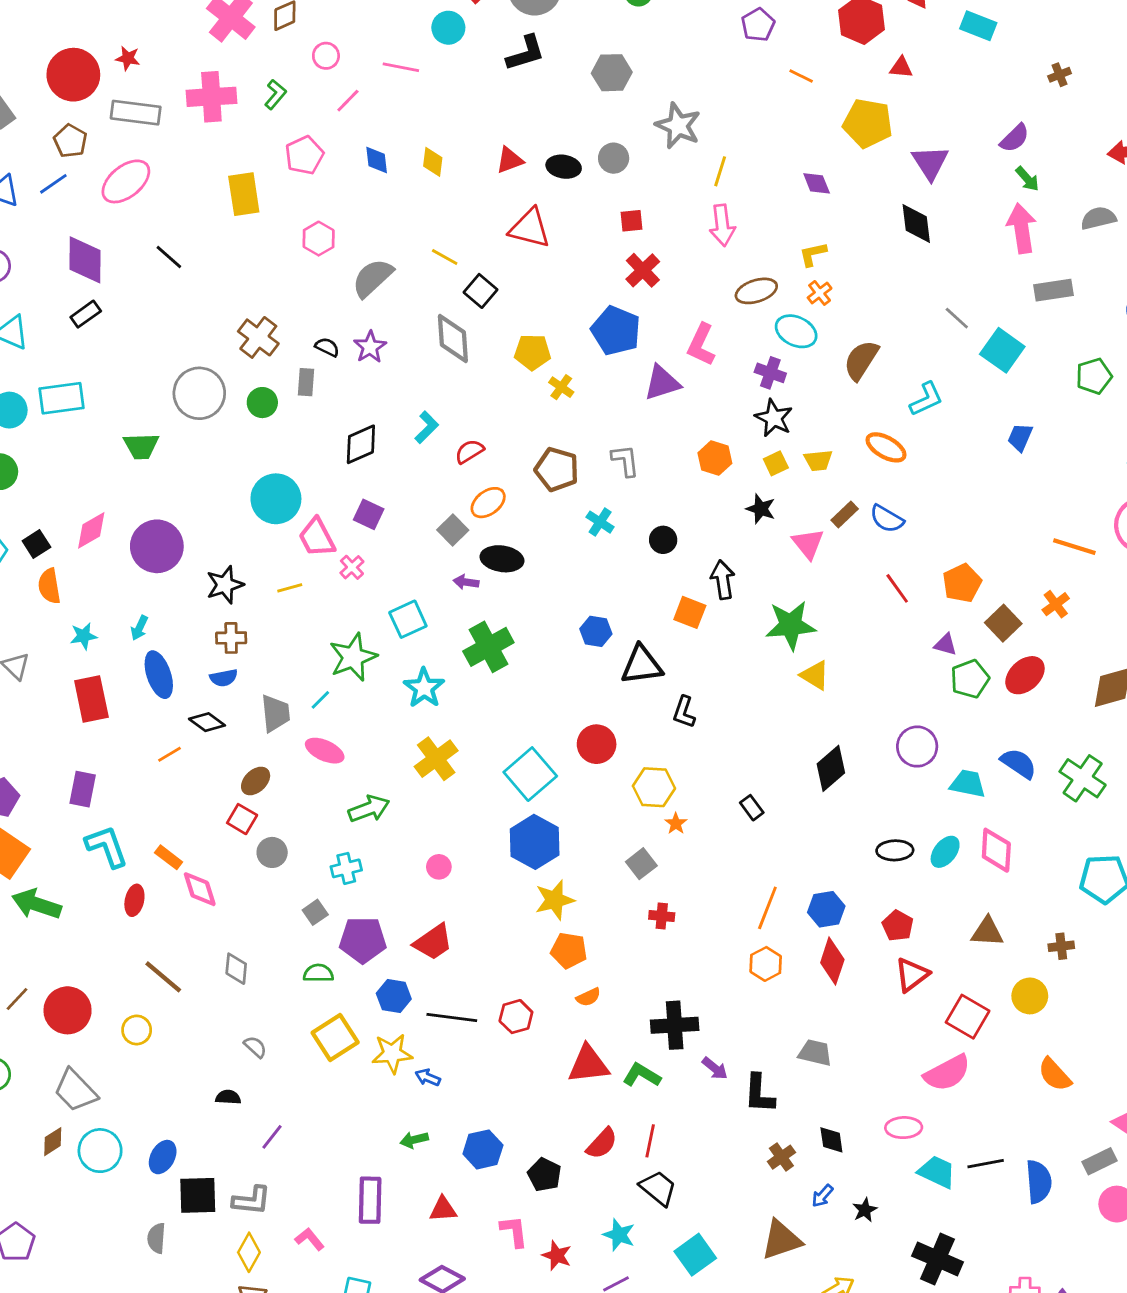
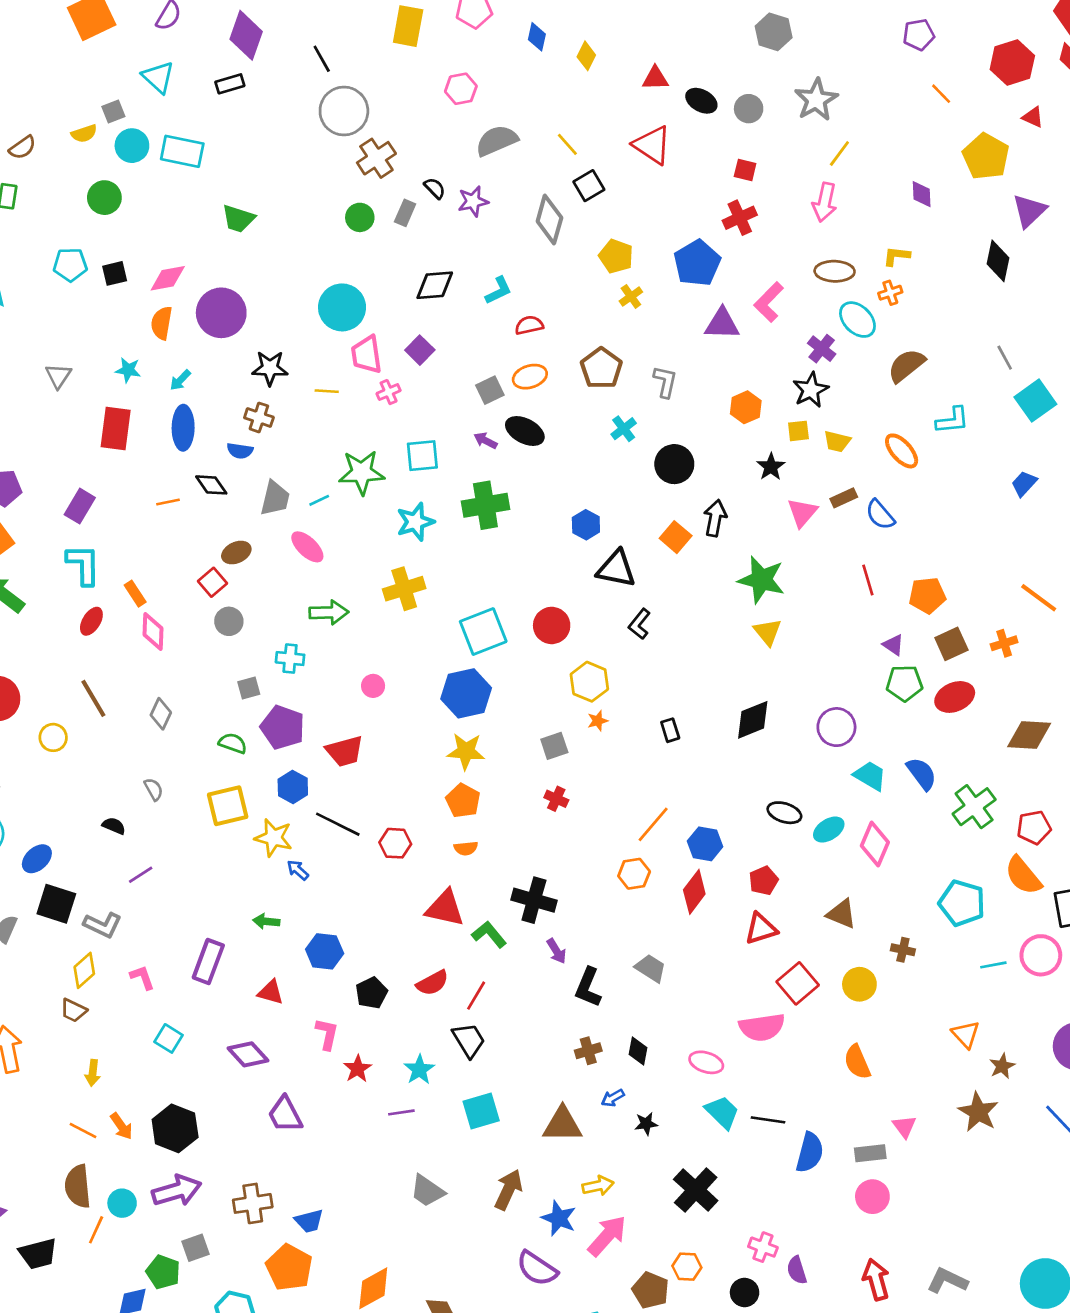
gray circle: (199, 393) -> (344, 111), moved
black circle: (663, 540) -> (674, 464), size x1.5
orange semicircle: (49, 586) -> (162, 323), moved

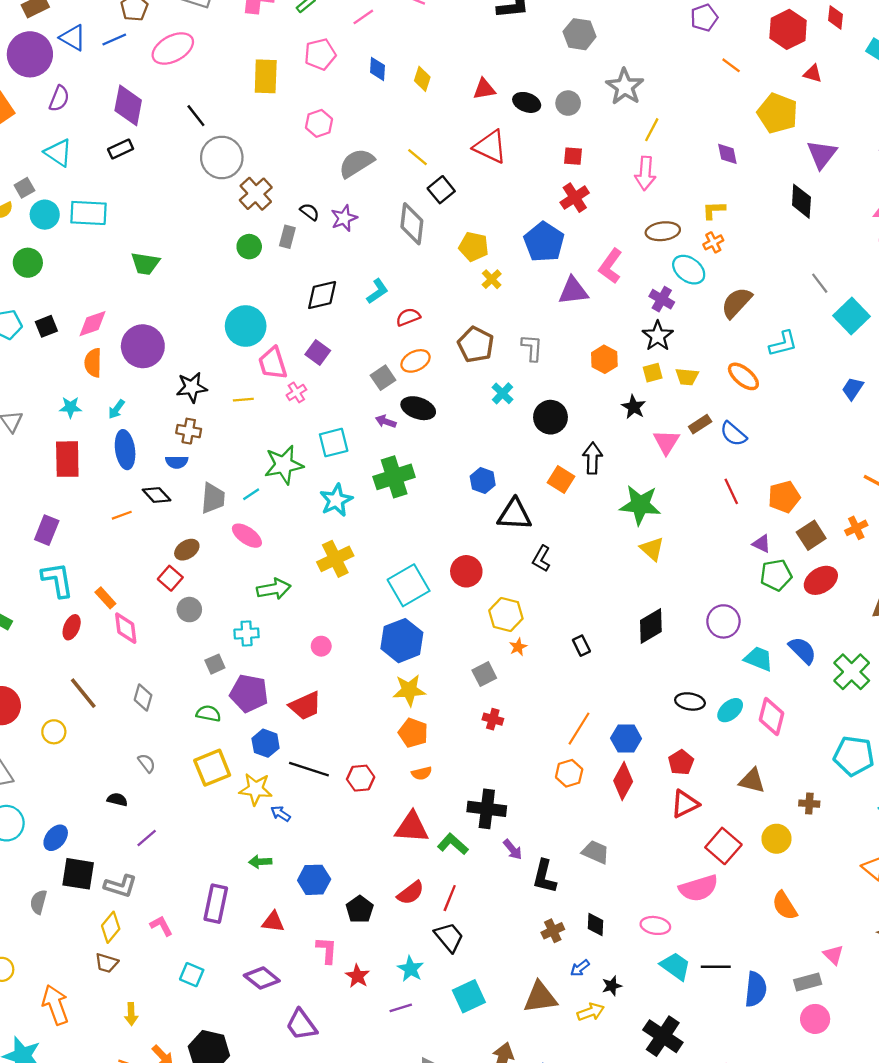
yellow arrow: (598, 1186) -> (591, 1012), moved

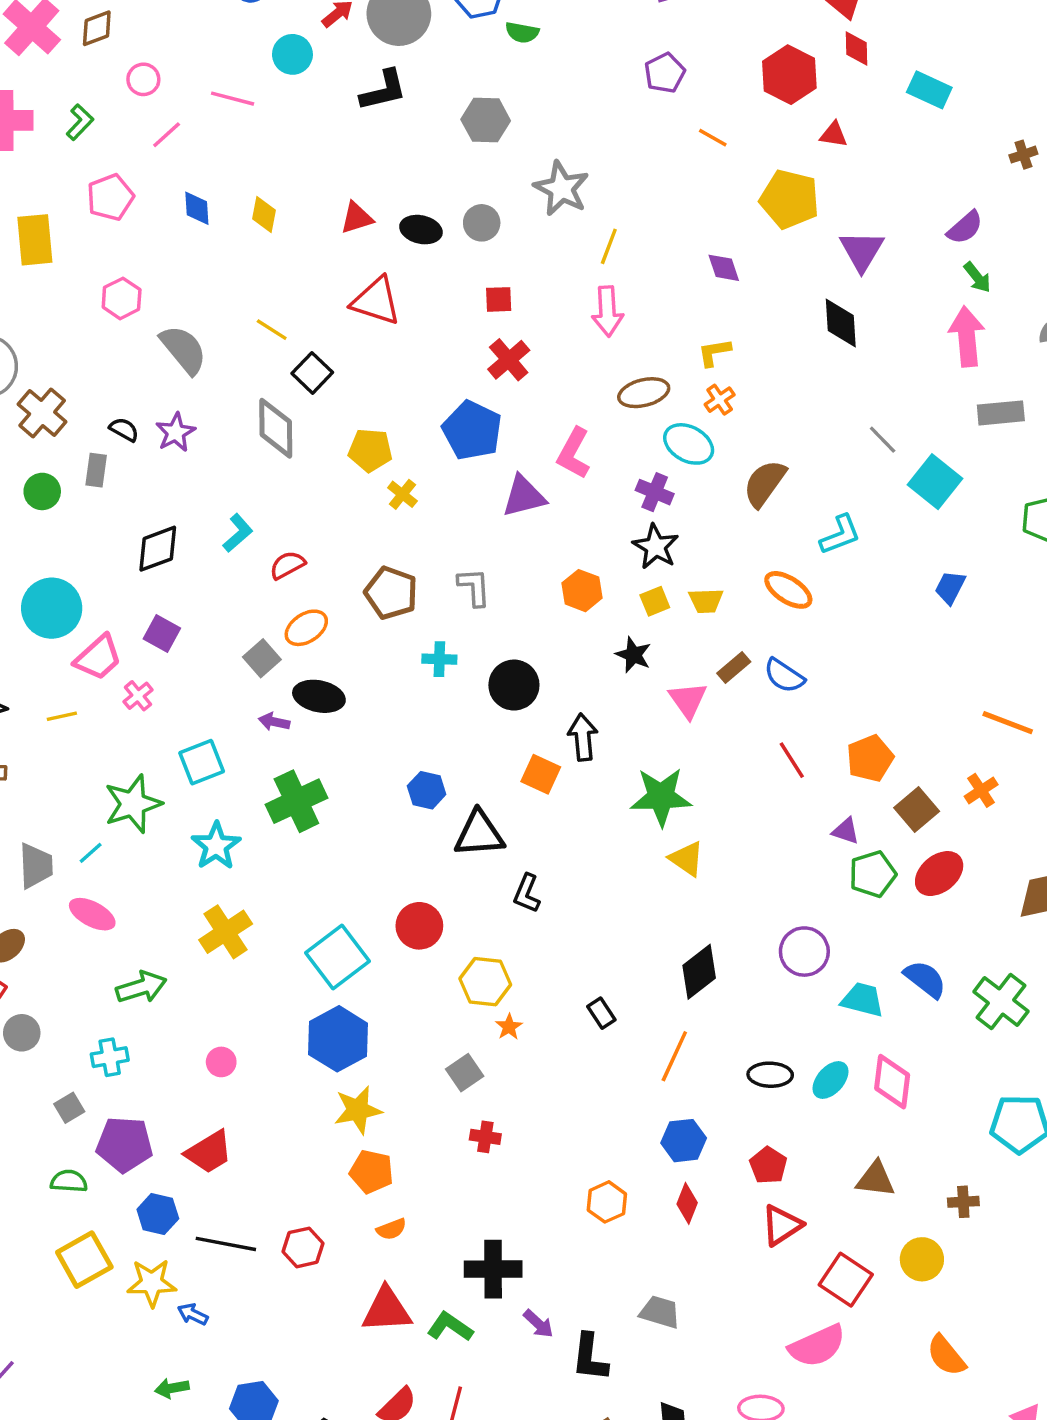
gray semicircle: (356, 163) -> (183, 350), turned 90
pink trapezoid: (273, 363) -> (98, 658), turned -108
cyan cross: (503, 393) -> (439, 659), turned -35
orange line: (579, 729) -> (674, 1056), moved
red diamond: (623, 781) -> (687, 1203), size x0.7

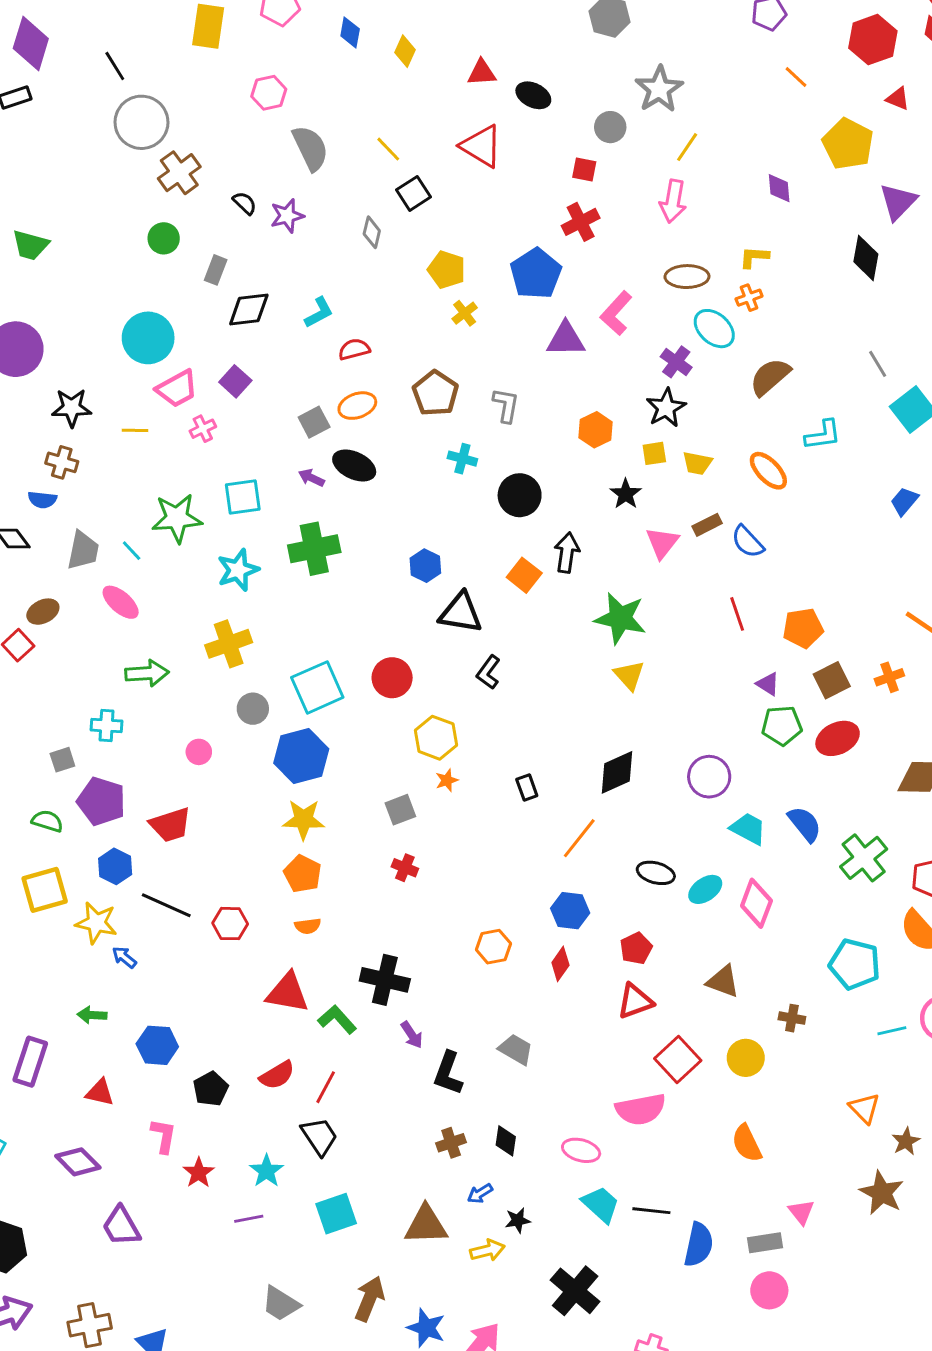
gray circle: (482, 223) -> (610, 127), moved
gray diamond: (276, 428) -> (372, 232), size x0.6
gray rectangle: (96, 470) -> (216, 270), moved
cyan line: (91, 853) -> (132, 551), turned 75
gray circle: (22, 1033) -> (253, 709), moved

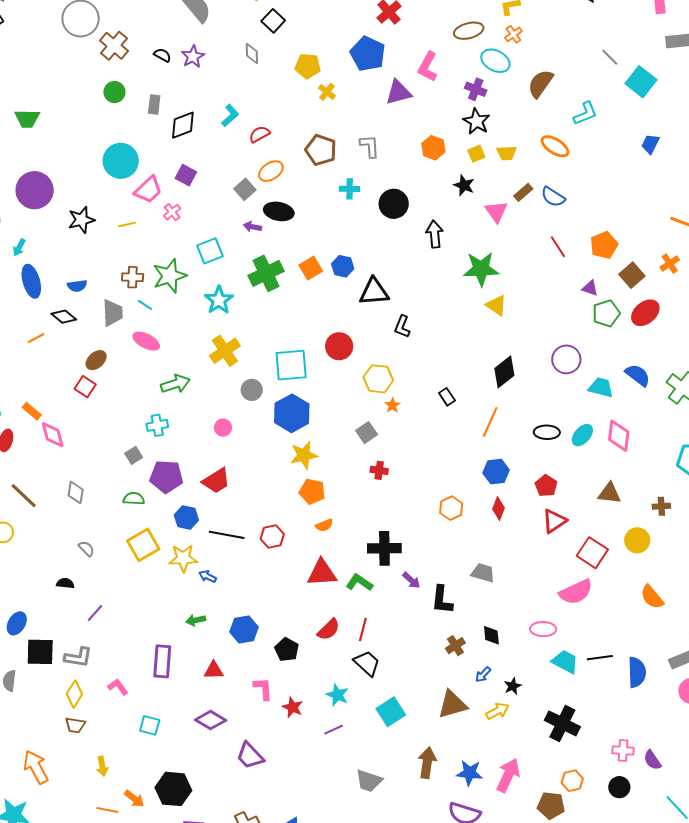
brown cross: (62, 462) -> (133, 277), moved
orange square: (524, 575) -> (311, 268), moved, turned 35
cyan square: (317, 687) -> (291, 365), turned 33

